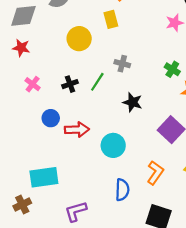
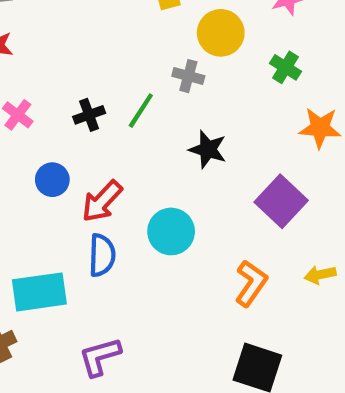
yellow circle: (79, 39) -> (221, 33), moved
green cross: (172, 69) -> (286, 67), moved
red arrow: (77, 130) -> (102, 201), turned 135
blue semicircle: (122, 190) -> (102, 255), moved

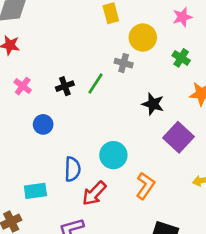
black star: (208, 149) -> (153, 104), moved
red arrow: (102, 201) -> (94, 193), moved
orange L-shape: (251, 283) -> (145, 186), moved
cyan rectangle: (39, 292) -> (35, 191), size x0.7

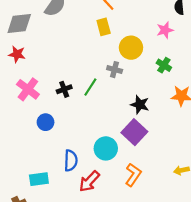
pink cross: (23, 86) -> (28, 89), size x1.5
purple square: (179, 137) -> (134, 132), moved

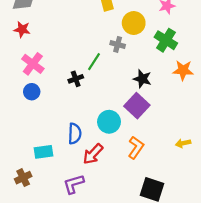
green cross: (164, 65) -> (166, 40), size x1.5
black cross: (64, 89) -> (76, 79), moved
blue circle: (46, 122) -> (32, 92), moved

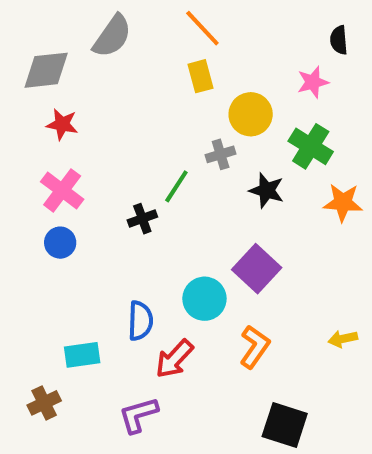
red star: (22, 29) -> (62, 124), moved
gray cross: (118, 44) -> (221, 154), turned -32
black star: (142, 79) -> (267, 190), moved

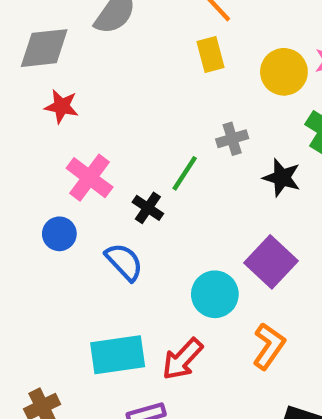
yellow circle: (251, 114) -> (284, 72), moved
pink cross: (62, 190) -> (90, 178), moved
black cross: (142, 219) -> (148, 208), turned -36
blue semicircle: (140, 321) -> (124, 262), moved, turned -45
cyan rectangle: (82, 355) -> (118, 355), moved, size x1.4

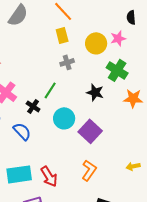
gray cross: (232, 139) -> (67, 62), moved
cyan circle: (215, 294) -> (64, 118), moved
red arrow: (182, 359) -> (49, 176), turned -75

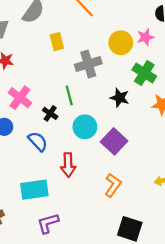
yellow rectangle: (62, 35) -> (57, 42), moved
gray cross: (67, 62) -> (88, 64), size x1.6
green line: (50, 90) -> (69, 95), turned -48
red arrow: (49, 176) -> (68, 165), moved, turned 30

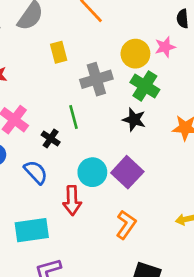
green cross: (144, 73) -> (145, 86), moved
cyan circle: (85, 127) -> (92, 172), moved

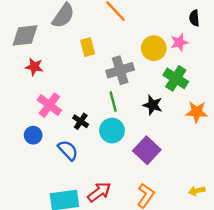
green cross: (145, 86) -> (176, 78), moved
green line: (73, 117) -> (113, 102), moved
cyan circle: (92, 172) -> (112, 131), moved
red arrow: (72, 200) -> (99, 192), moved, turned -125

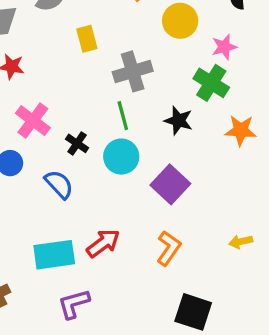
pink star: (179, 42) -> (224, 47), moved
yellow circle: (154, 48) -> (180, 21), moved

